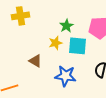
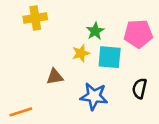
brown triangle: (35, 61) -> (55, 77), turned -40

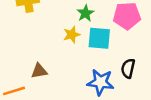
brown triangle: (55, 77) -> (39, 71), moved
blue star: (94, 96) -> (101, 82), moved

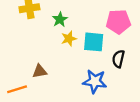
green star: (85, 13) -> (60, 19), moved
black semicircle: (128, 68) -> (118, 59), moved

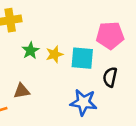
green star: (60, 19) -> (30, 51), moved

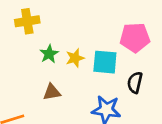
brown triangle: (22, 91) -> (52, 92), moved

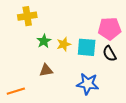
black semicircle: (135, 83) -> (110, 54), moved, turned -42

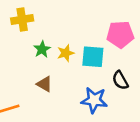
black semicircle: (110, 54) -> (120, 80), moved
brown triangle: (46, 70) -> (45, 84), turned 40

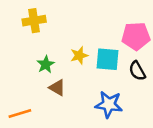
green star: (42, 49) -> (46, 64), moved
black semicircle: (120, 80) -> (137, 71), moved

